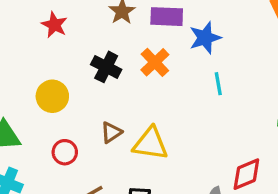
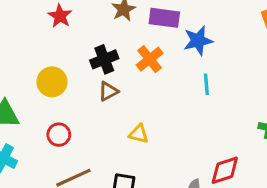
black cross: (106, 67) -> (104, 59), turned 36
brown triangle: (111, 132) -> (108, 91), moved
yellow triangle: (150, 144) -> (139, 134), size x0.6

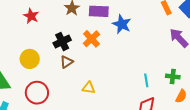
blue star: (198, 41) -> (122, 24), turned -30
cyan line: (206, 84) -> (146, 80), moved
red circle: (59, 135) -> (37, 93), size x1.5

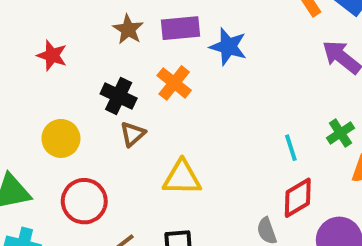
black cross: (62, 41) -> (119, 96), turned -30
green cross: (173, 76) -> (340, 133), turned -32
yellow triangle: (89, 88) -> (182, 178), size x1.5

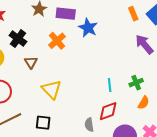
black cross: (119, 96) -> (18, 39), moved
brown triangle: (133, 134) -> (31, 62), turned -32
yellow triangle: (182, 178) -> (52, 89), turned 35

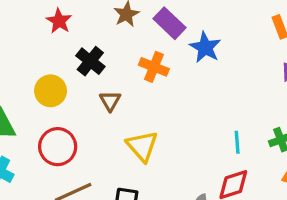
purple rectangle: (66, 14) -> (170, 23), turned 36
orange cross: (57, 41) -> (154, 67), turned -30

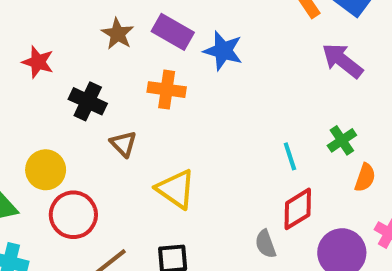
yellow circle: (51, 91) -> (46, 170), moved

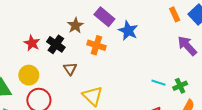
brown star: (118, 34) -> (75, 25), moved
red star: (38, 62) -> (32, 43), moved
cyan line: (290, 156) -> (158, 83), moved, turned -64

